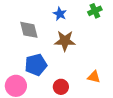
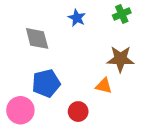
brown star: (65, 41) -> (120, 59), moved
orange triangle: (94, 77) -> (104, 86), moved

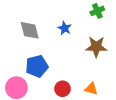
blue star: (77, 18) -> (65, 28), moved
orange triangle: (104, 86) -> (91, 89), moved

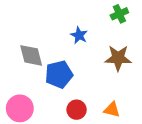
gray diamond: (30, 30) -> (31, 55), moved
blue pentagon: (37, 66) -> (59, 74), moved

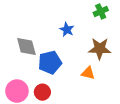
red circle: (77, 110) -> (42, 92), moved
orange triangle: (112, 110) -> (88, 73), moved

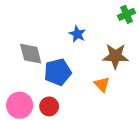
green cross: (101, 11) -> (126, 14), moved
orange triangle: (88, 73) -> (102, 84), turned 32

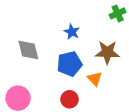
blue pentagon: (58, 72) -> (70, 64), moved
red circle: (49, 106) -> (70, 99), moved

